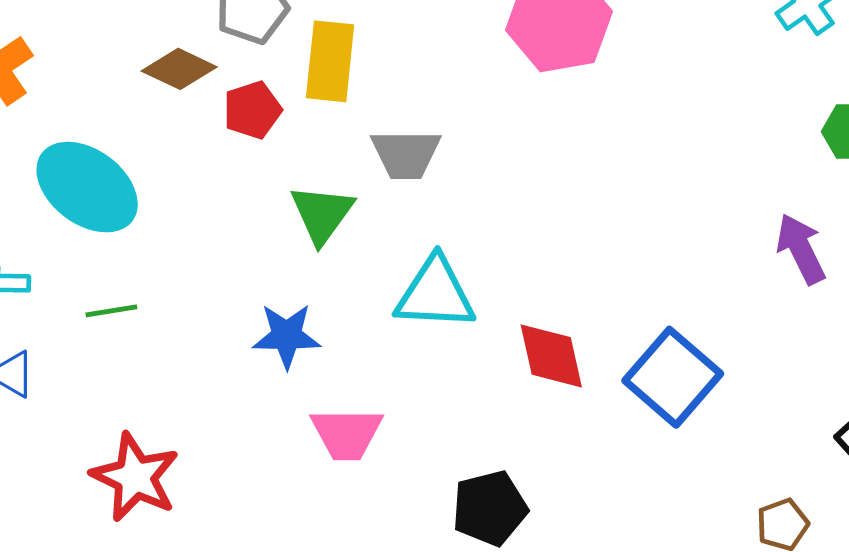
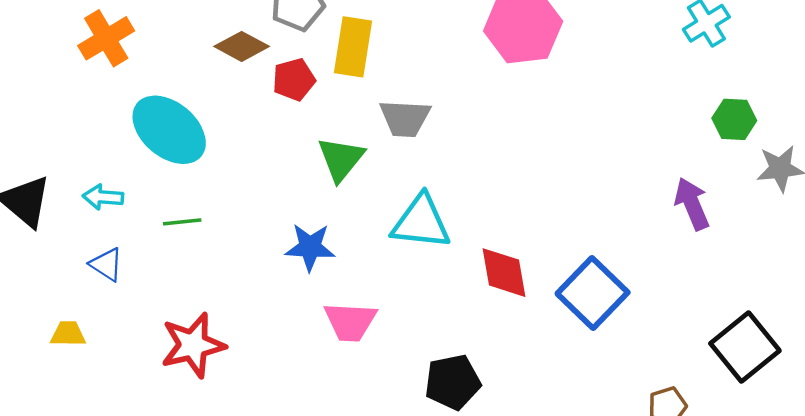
red star: (135, 477) -> (193, 345), turned 30

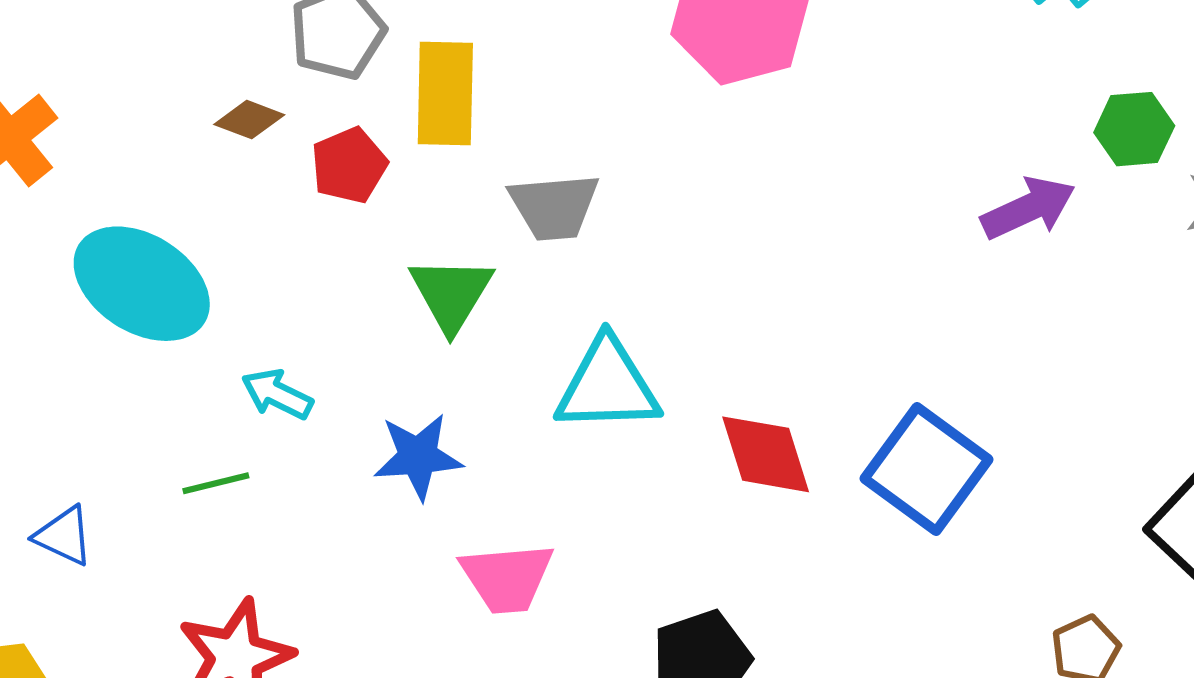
brown diamond: (242, 46) -> (249, 120), size x0.7
cyan arrow: (103, 197) -> (277, 394), moved, turned 30
purple arrow: (692, 204) -> (1028, 208), moved, turned 96
green line: (182, 222) -> (216, 483), moved

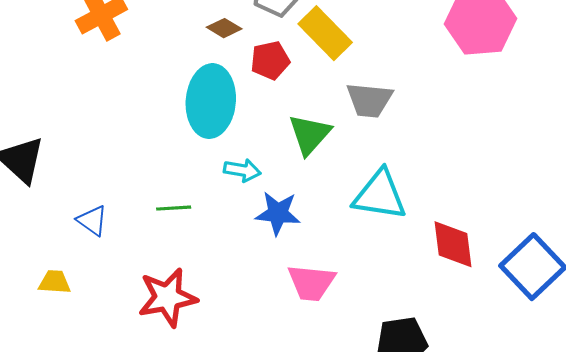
yellow rectangle: (445, 93) -> (325, 33), turned -56
cyan ellipse: (142, 284) -> (211, 101), moved, turned 52
cyan arrow: (277, 394) -> (242, 170), moved, turned 153

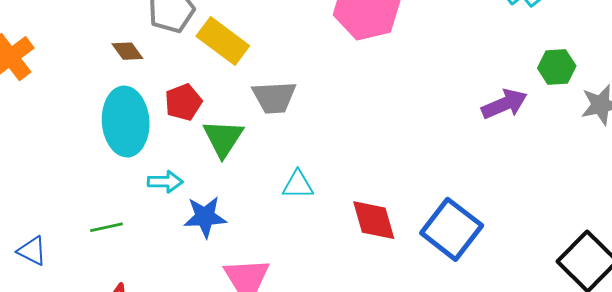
brown diamond: (224, 28) -> (127, 51), turned 32
red pentagon: (270, 60) -> (183, 102), moved
cyan triangle: (380, 195) -> (298, 185), size x0.6

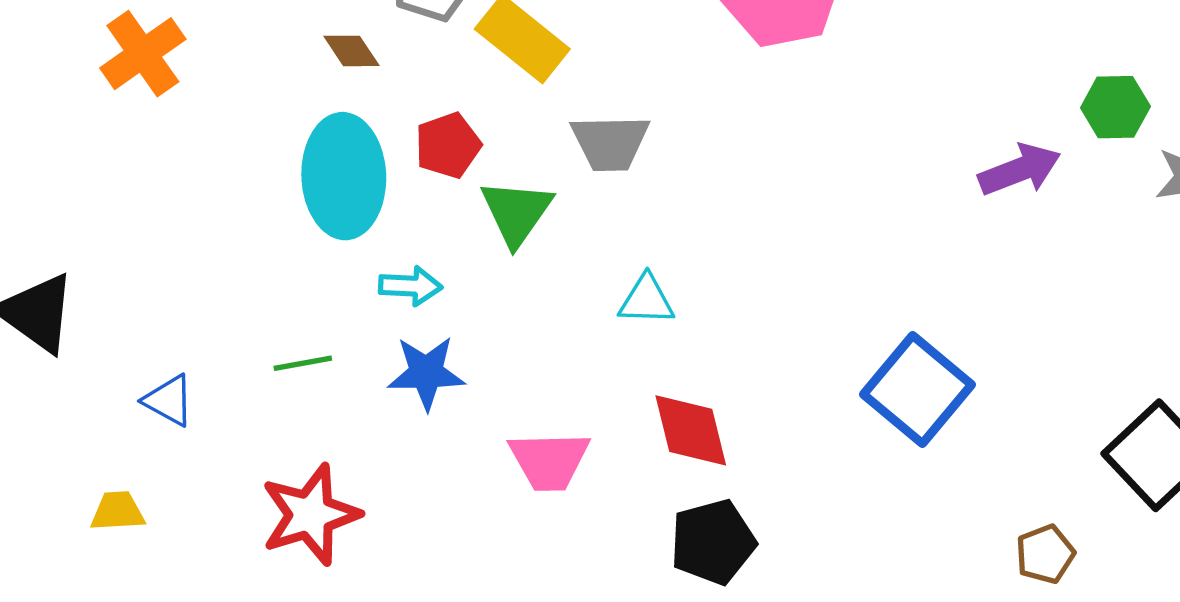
blue star: (205, 217) -> (426, 373), moved
red diamond: (374, 220) -> (691, 430), moved

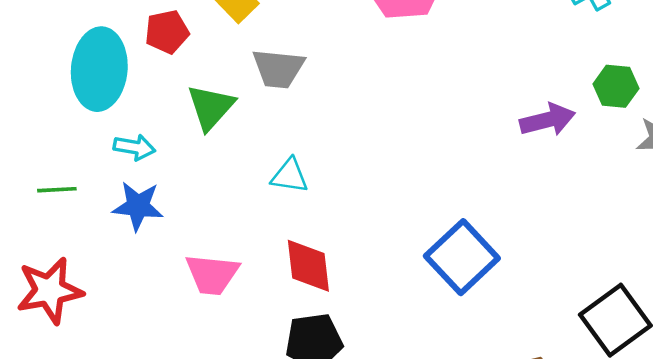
red pentagon: (448, 145) -> (167, 32), moved

